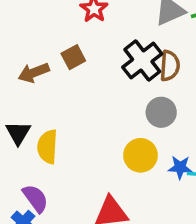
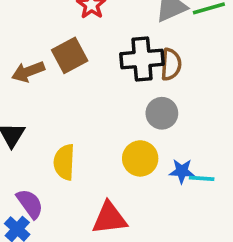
brown square: (73, 57) -> (70, 55), size x1.4
black cross: (142, 61) -> (142, 59), turned 33
yellow semicircle: (47, 147) -> (64, 162), moved

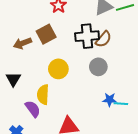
brown semicircle: (171, 64) -> (103, 39), turned 36
yellow circle: (140, 158) -> (58, 69), moved
purple semicircle: (30, 204) -> (33, 109), moved

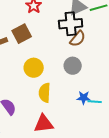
black cross: (87, 36) -> (71, 24), moved
yellow semicircle: (43, 95) -> (45, 93), moved

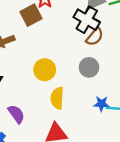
black cross: (71, 24) -> (87, 20), turned 35
brown square: (22, 34) -> (31, 15), moved

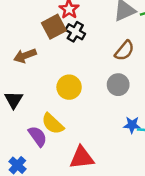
black cross: (87, 20) -> (75, 32), moved, size x0.7
yellow semicircle: (57, 98) -> (53, 124), moved, turned -50

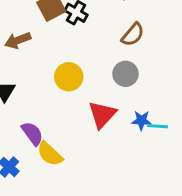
yellow semicircle: (53, 124) -> (50, 154), moved
red triangle: (82, 158) -> (102, 115), moved, turned -40

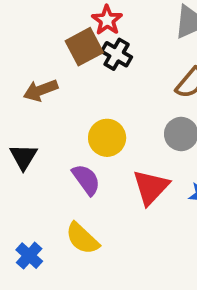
purple semicircle: (32, 134) -> (86, 180), moved

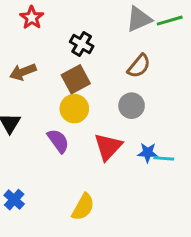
red star: (107, 20) -> (32, 18), moved
brown square: (84, 47) -> (76, 79), moved
yellow semicircle: (82, 238) -> (83, 207), moved, turned -104

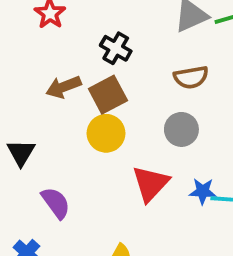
brown semicircle: (139, 66) -> (191, 77), turned 40
brown arrow: (23, 72) -> (64, 87), moved
purple semicircle: (58, 141) -> (56, 203), moved

